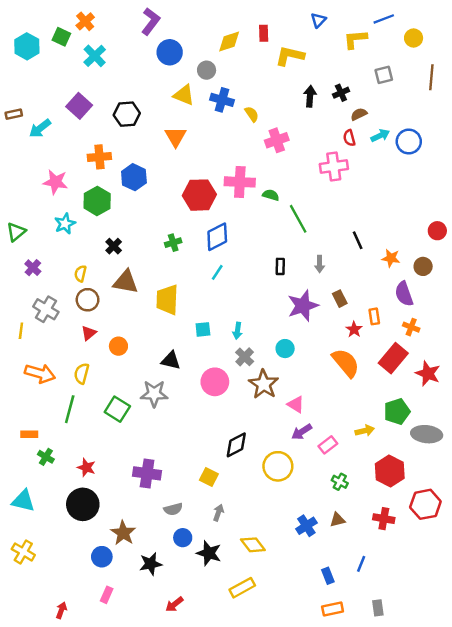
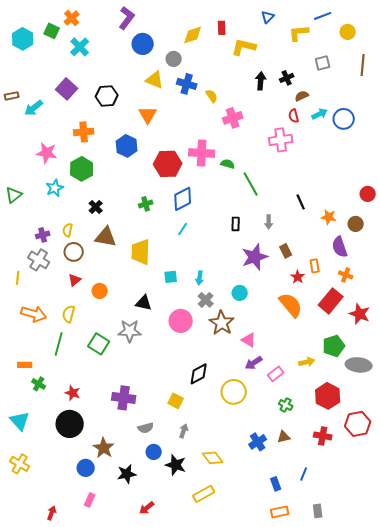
blue hexagon: (134, 177) -> (127, 146), moved
purple cross: (33, 268) -> (43, 235), moved, turned 32
cyan triangle: (23, 501) -> (20, 421), turned 35

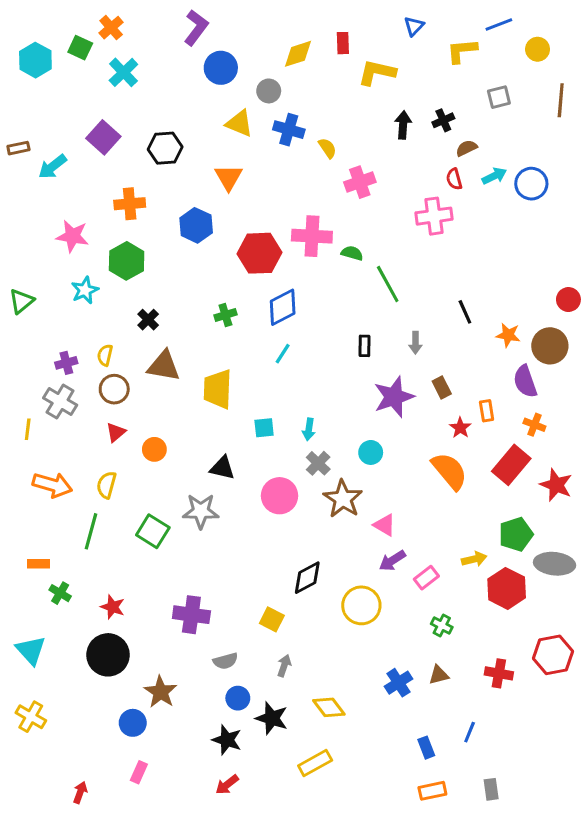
brown circle: (356, 224) -> (550, 346), size x1.5
red hexagon: (328, 396) -> (507, 588), moved
black star: (127, 474) -> (227, 740), moved, turned 30

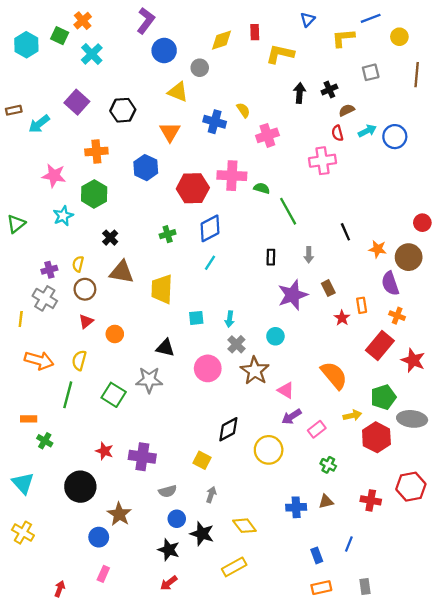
blue cross: (289, 130) -> (215, 122), moved
orange semicircle: (449, 471) -> (334, 375), moved
red star: (113, 607) -> (104, 451), moved
blue cross: (398, 683) -> (296, 507), turned 30

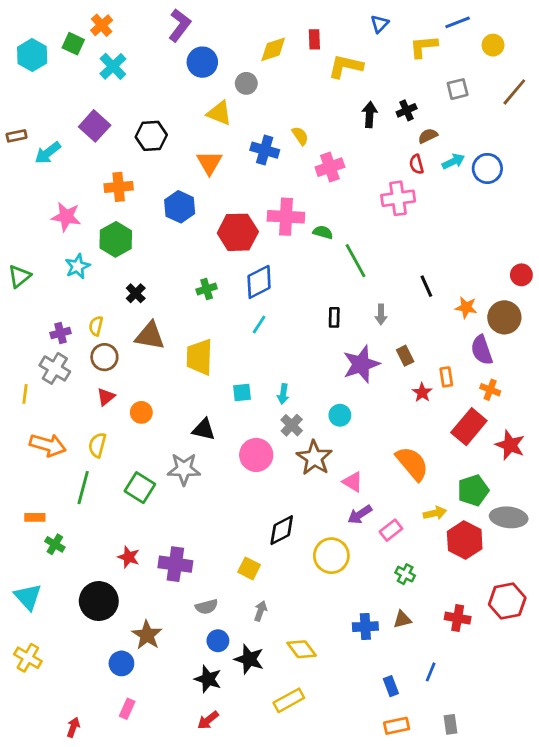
brown line: (417, 75) -> (514, 92), turned 35

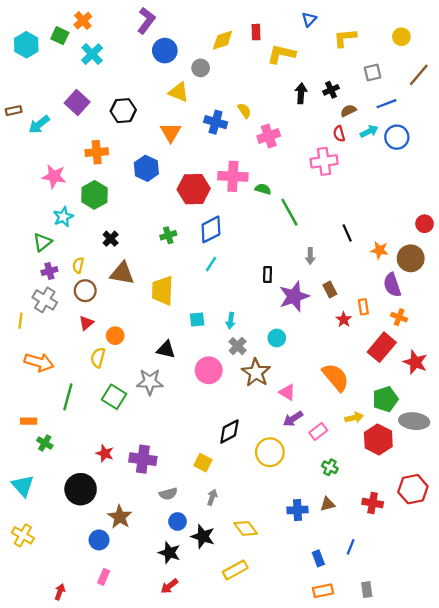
blue line: (458, 22) -> (386, 104), moved
green triangle: (19, 276) -> (42, 242), moved
black rectangle: (334, 317) -> (268, 274), moved
yellow semicircle: (97, 445) -> (98, 358), moved

